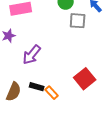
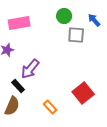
black rectangle: (37, 87) -> (18, 86), moved, turned 32

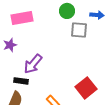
blue arrow: (94, 20) -> (97, 15), turned 136
black rectangle: (18, 86) -> (21, 81), turned -40

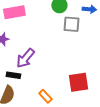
red square: (86, 88) -> (78, 82), turned 30

